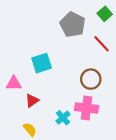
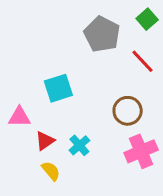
pink cross: (87, 108) -> (141, 151), moved, turned -30
cyan cross: (63, 118) -> (79, 145), moved
yellow semicircle: (30, 129) -> (51, 171), moved

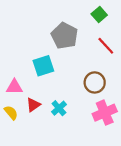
green square: (147, 19) -> (99, 14), moved
gray pentagon: (102, 34) -> (65, 36), moved
yellow semicircle: (51, 171) -> (11, 113), moved

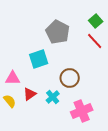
green square: (99, 14) -> (96, 21), moved
brown circle: (95, 82) -> (70, 78), moved
pink cross: (105, 113) -> (82, 111), moved

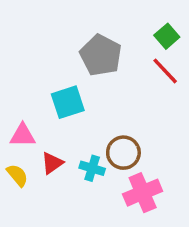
brown circle: (70, 78) -> (123, 153), moved
cyan cross: (53, 97) -> (92, 168), turned -32

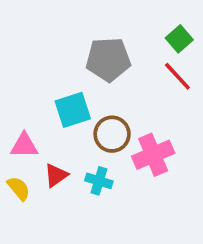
gray pentagon: (101, 55) -> (108, 59), turned -30
brown circle: (123, 153) -> (112, 134), moved
pink cross: (143, 193) -> (153, 155), moved

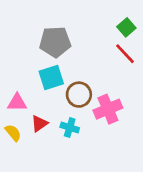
gray pentagon: (108, 59) -> (55, 42), moved

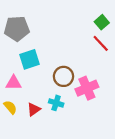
gray pentagon: (55, 42) -> (17, 29), moved
cyan square: (51, 77) -> (29, 59), moved
red triangle: (39, 124) -> (34, 109), moved

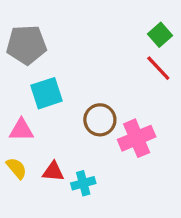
cyan cross: (56, 103) -> (83, 183), moved, turned -32
red triangle: (34, 109) -> (53, 172), turned 40

